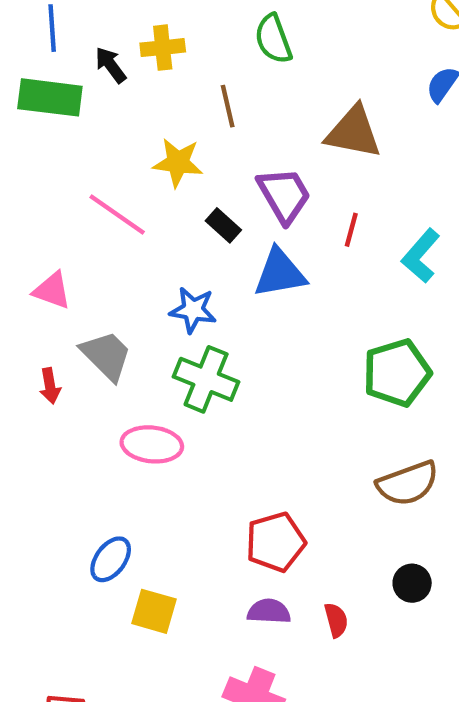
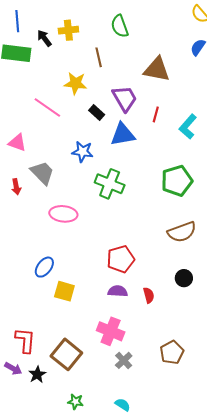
green cross: (206, 379) -> (110, 184), moved

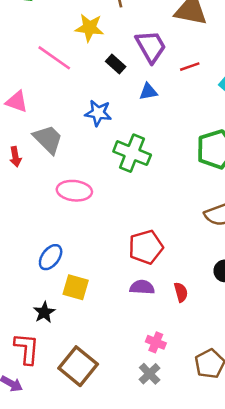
red line: (156, 114) -> (190, 67), turned 56
blue triangle: (123, 135) -> (148, 92), size x0.6
pink cross: (111, 331) -> (156, 342), moved, size x0.6
black star: (37, 375) -> (44, 312), moved

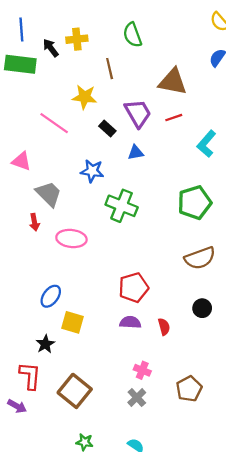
red line: (190, 67) -> (174, 118), moved
red arrow: (15, 157) -> (34, 222), moved

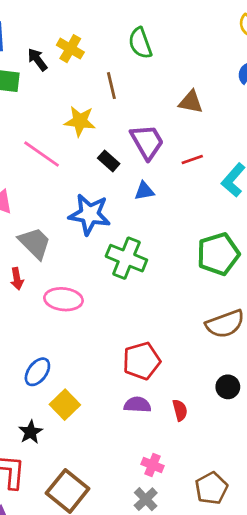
yellow cross: (77, 39) -> (70, 49), turned 36
brown triangle: (173, 82) -> (191, 102), size x0.7
red line: (174, 118) -> (192, 160), moved
blue star: (92, 171) -> (89, 214), size x1.4
yellow square: (73, 322) -> (65, 405), turned 30

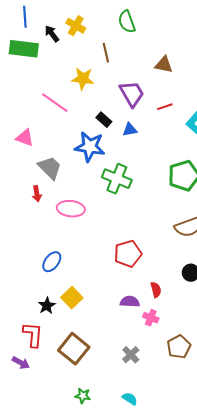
black rectangle: (109, 161) -> (104, 120), moved
yellow square: (65, 405) -> (72, 298), moved
purple semicircle: (137, 405) -> (130, 302), moved
pink cross: (152, 465) -> (151, 318), moved

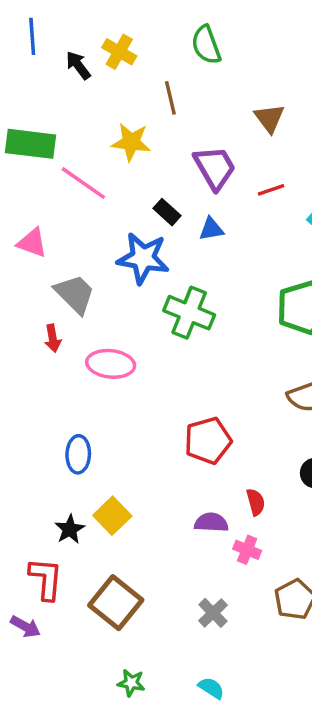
green rectangle: (24, 49) -> (30, 144), moved
brown triangle: (164, 65) -> (269, 118), turned 42
blue ellipse: (52, 262) -> (78, 454), turned -35

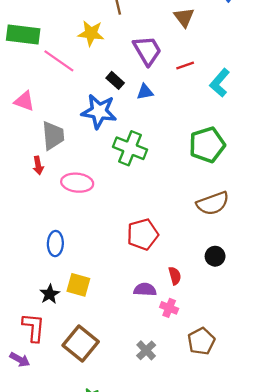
gray trapezoid: (75, 294) -> (53, 136), turned 40
yellow square: (112, 516) -> (78, 285), turned -30

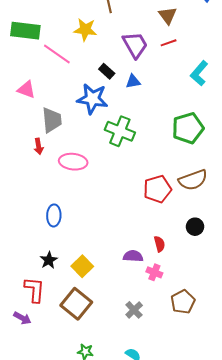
red line: (185, 65) -> (169, 43), moved
red pentagon: (143, 234) -> (157, 189), moved
yellow square: (78, 285) -> (82, 266), moved, turned 30

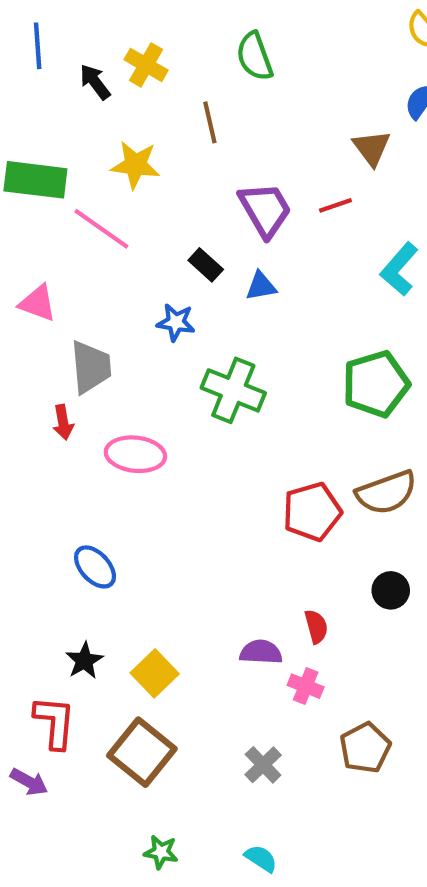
brown triangle: (168, 15) -> (372, 148), moved
yellow star: (85, 30) -> (135, 165), moved
blue star: (92, 99) -> (176, 322), size x0.6
blue ellipse: (54, 215) -> (95, 567), turned -45

